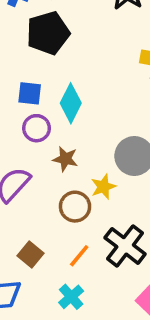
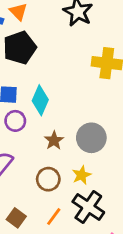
brown star: (65, 159) -> (54, 140), moved, turned 30
yellow star: (103, 187) -> (82, 175), moved

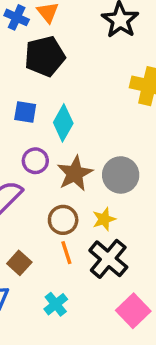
purple circle: (15, 121) -> (35, 161), moved
brown star: (54, 140) -> (75, 173), size x1.5
orange line: (54, 217) -> (66, 253), moved, turned -60

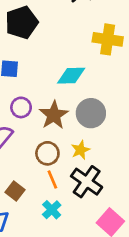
cyan diamond: (63, 123) -> (71, 76), moved, turned 64
cyan cross: (56, 304) -> (52, 210), moved

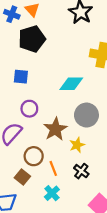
brown star: (54, 115) -> (55, 129), moved
brown circle: (47, 153) -> (34, 156), moved
black cross: (87, 182) -> (81, 171), size x0.6

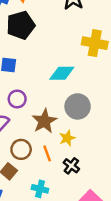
orange line: (53, 168) -> (47, 153), moved
cyan cross: (52, 193) -> (40, 189), turned -35

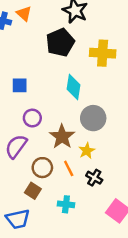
black pentagon: (21, 25) -> (60, 42), moved
cyan diamond: (62, 73) -> (73, 87), turned -75

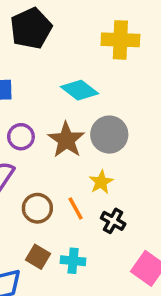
black pentagon: (60, 42) -> (31, 28), moved
cyan diamond: (73, 87) -> (80, 90), turned -60
brown star: (62, 137) -> (66, 140), moved
brown square: (33, 191) -> (38, 257), moved

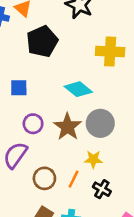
yellow star: (101, 182) -> (93, 159), turned 30
orange line: (76, 208) -> (74, 179), turned 54

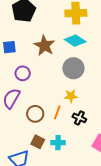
cyan diamond: (78, 89) -> (75, 41), moved
brown star: (68, 127) -> (45, 46), moved

